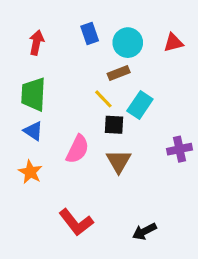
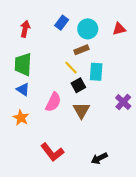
blue rectangle: (90, 33) -> (62, 23), turned 56
cyan rectangle: (140, 105) -> (96, 72), turned -30
black square: (114, 125) -> (78, 85), turned -32
purple cross: (179, 149) -> (123, 102), turned -35

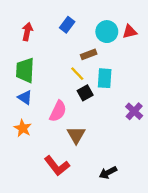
cyan circle: (88, 29) -> (107, 32), moved
brown triangle: (81, 110) -> (76, 135), moved

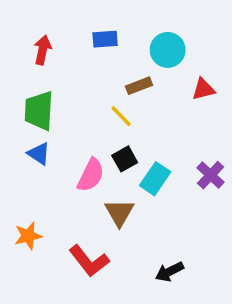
blue rectangle: (67, 25) -> (105, 39), turned 49
red triangle: (130, 32) -> (203, 89), moved
cyan rectangle: (105, 78) -> (155, 179), moved, turned 30
black square: (85, 93) -> (125, 159), moved
orange star: (23, 128) -> (28, 236), moved, turned 30

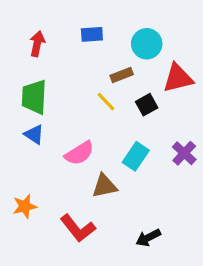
red triangle: (203, 89) -> (178, 78), size x1.5
black square: (125, 159) -> (147, 105), moved
pink semicircle: (91, 175) -> (79, 153), turned 32
brown triangle: (119, 213) -> (104, 186), turned 48

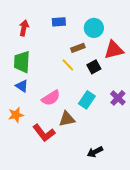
orange star: (25, 206) -> (16, 115), moved
red L-shape: (78, 228) -> (44, 133), moved

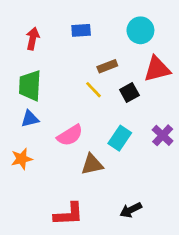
cyan circle: (94, 28) -> (140, 30), moved
blue triangle: (22, 86) -> (30, 119), turned -48
red L-shape: (44, 133) -> (69, 214), moved, turned -55

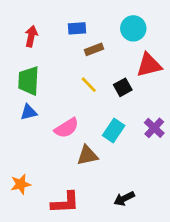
brown rectangle: (107, 66) -> (94, 49), moved
orange star: (22, 159) -> (21, 184), moved

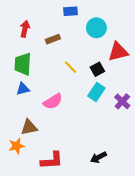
blue rectangle: (77, 28) -> (70, 11), moved
cyan circle: (133, 28) -> (96, 28), moved
brown rectangle: (94, 49) -> (53, 39), moved
cyan rectangle: (114, 131) -> (96, 92), moved
brown triangle: (87, 155) -> (29, 127), moved

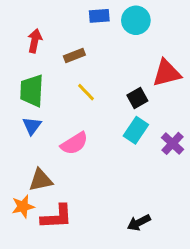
cyan circle: (96, 28) -> (136, 20), moved
yellow line: (70, 67) -> (86, 92), moved
blue triangle: (23, 89) -> (32, 126), turned -40
red L-shape: (52, 160) -> (57, 217), moved

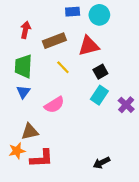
brown rectangle: (74, 55) -> (54, 41), size x1.5
red triangle: (167, 73) -> (89, 46), moved

